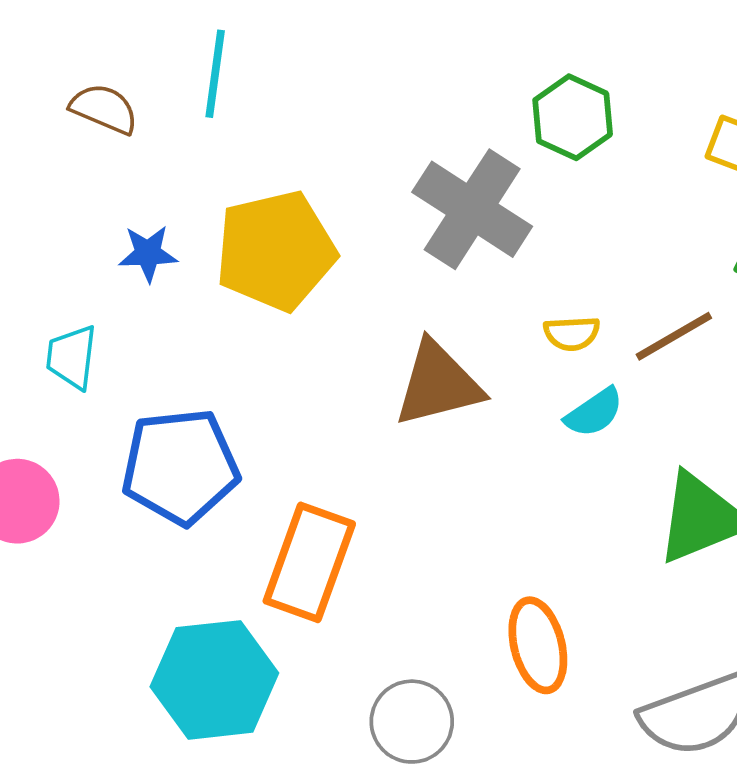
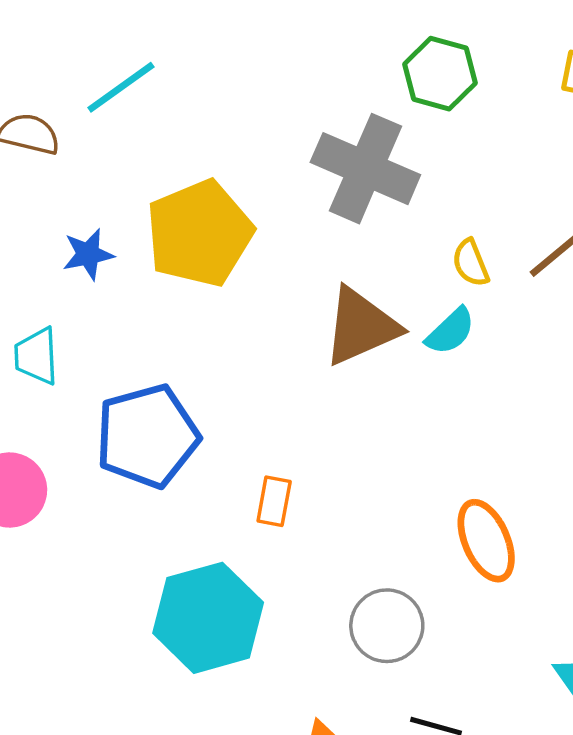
cyan line: (215, 74) -> (121, 87), turned 56
yellow semicircle: (572, 333) -> (471, 263), turned 81
cyan semicircle: (594, 413) -> (450, 331), moved
orange rectangle: (309, 562) -> (274, 501), size x0.5

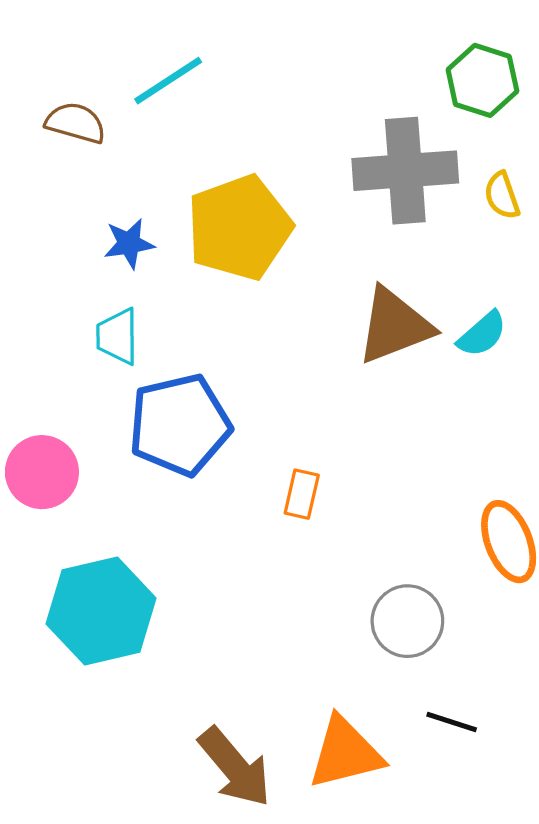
gray cross: (365, 169) -> (405, 171), turned -30
yellow semicircle: (471, 263) -> (502, 196), moved
cyan trapezoid: (36, 356) -> (117, 336), moved
cyan hexagon: (208, 618) -> (101, 611), moved

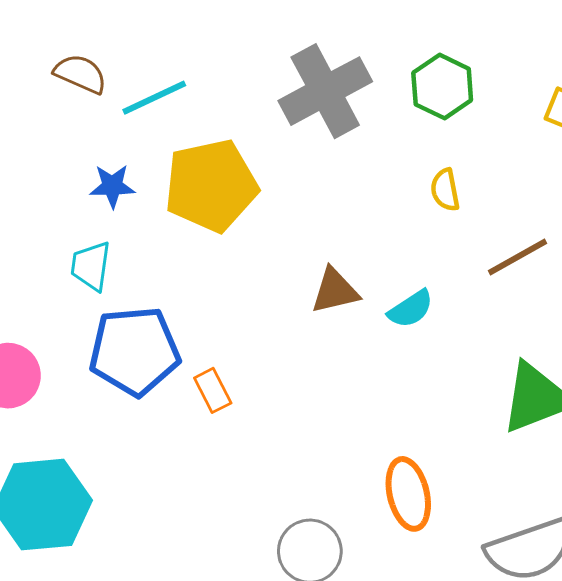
cyan line: (168, 81) -> (154, 98), moved
gray cross: (405, 171) -> (325, 91), moved, turned -32
brown triangle: (394, 326) -> (335, 291), size x0.7
orange rectangle: (302, 494) -> (213, 390), moved, turned -48

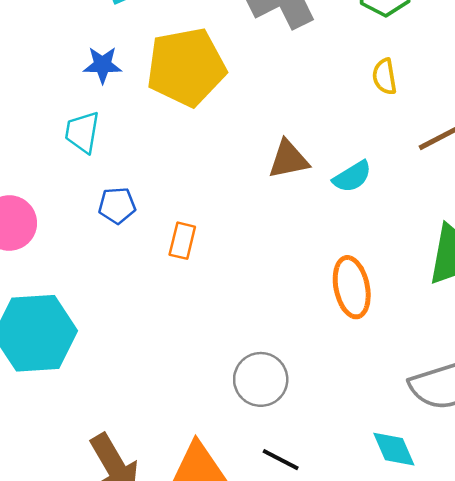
blue pentagon: (134, 351) -> (117, 205), size x0.5
orange rectangle: (213, 390) -> (182, 241), turned 39
orange ellipse: (408, 494) -> (352, 287), moved

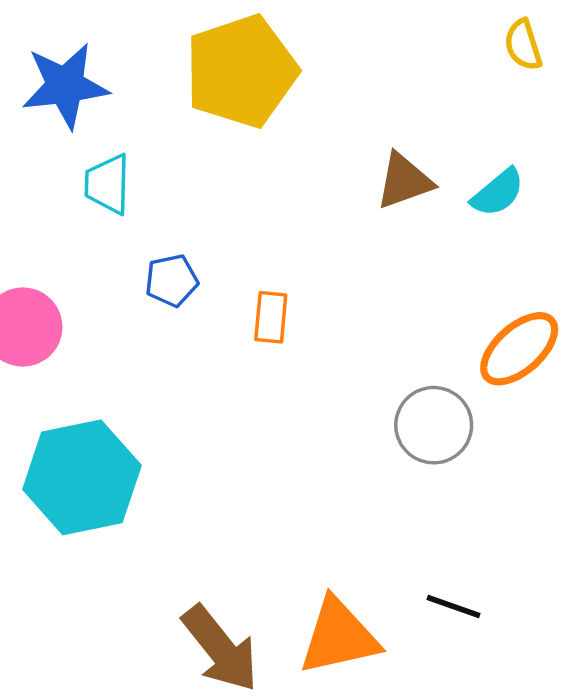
blue star: (103, 65) -> (65, 86), moved, size x1.6
orange ellipse: (352, 287) -> (519, 349), turned 68
gray circle: (261, 379) -> (434, 425), moved

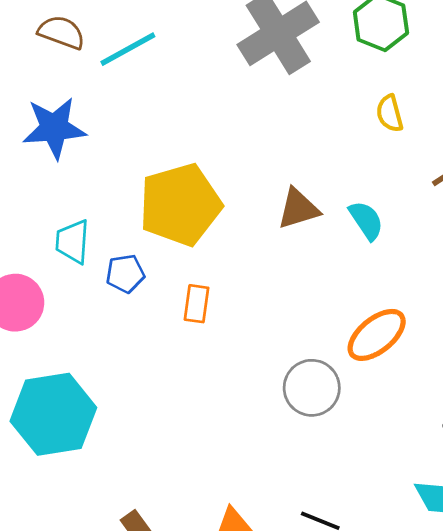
yellow pentagon: (241, 71) -> (180, 205), moved
cyan trapezoid: (108, 184) -> (73, 242), moved
cyan semicircle: (498, 193) -> (366, 220), turned -87

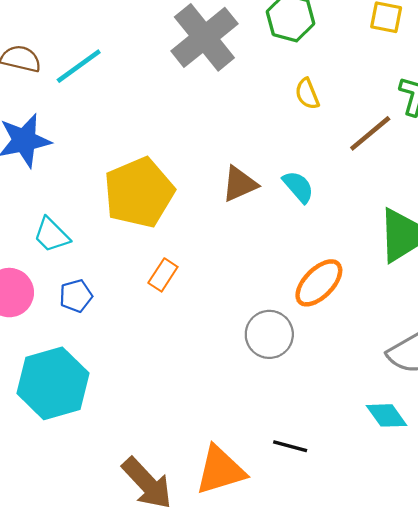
cyan trapezoid: (73, 242) -> (52, 235), turned -42
blue pentagon: (125, 274) -> (76, 296), moved
orange rectangle: (196, 304) -> (163, 275), turned 32

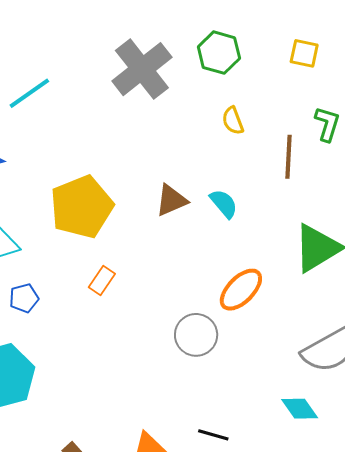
brown line: (370, 133) -> (289, 157), turned -48

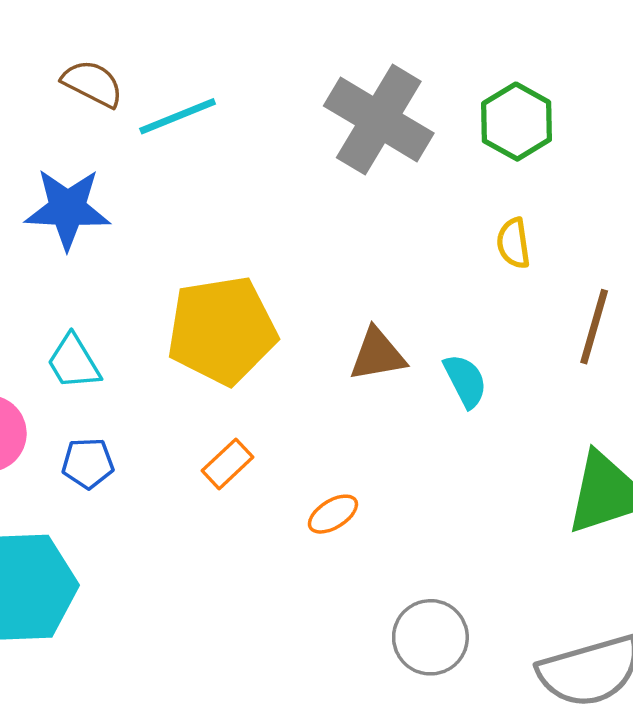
gray cross: (142, 69) -> (379, 119), turned -34
orange ellipse: (241, 290) -> (333, 514), moved, size x0.6
gray circle: (196, 335) -> (430, 637), moved

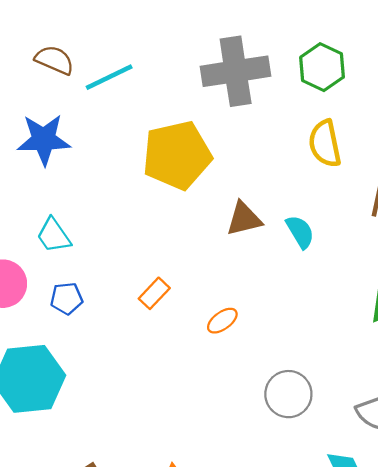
gray cross: (379, 119) -> (236, 71), turned -36
yellow semicircle: (513, 243) -> (325, 144), size x1.5
yellow pentagon: (222, 330) -> (177, 155), moved

